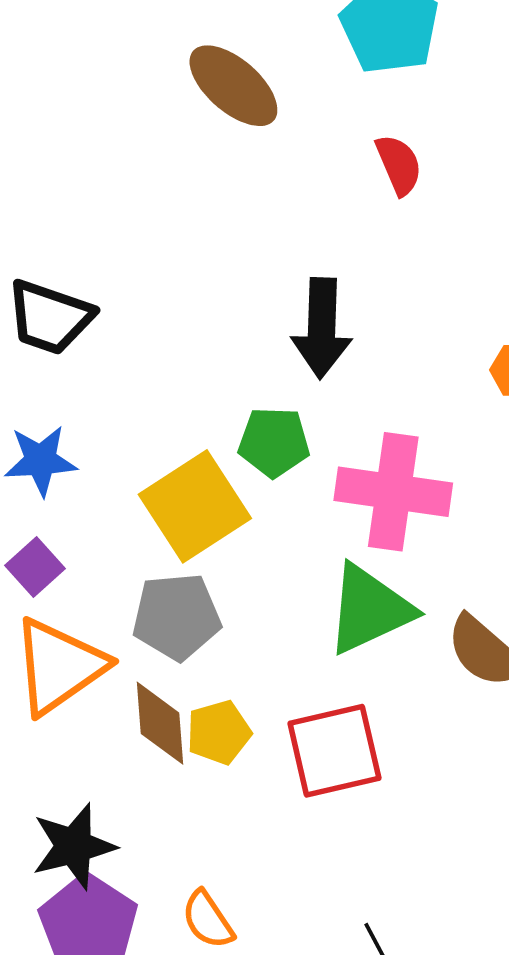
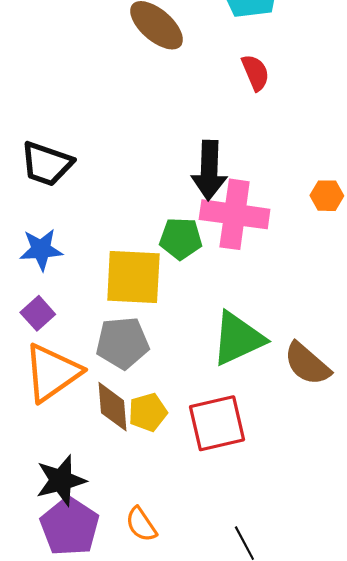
pink cross: (393, 492) -> (235, 214), moved
yellow square: (195, 506) -> (133, 277), turned 36

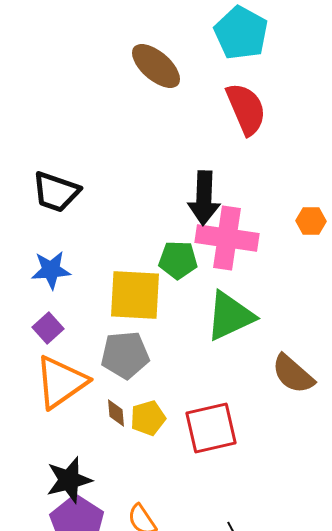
red semicircle: (255, 73) -> (246, 109), size x1.6
green triangle: (238, 339) -> (230, 316), moved
brown diamond: (113, 407) -> (116, 413), size x0.6

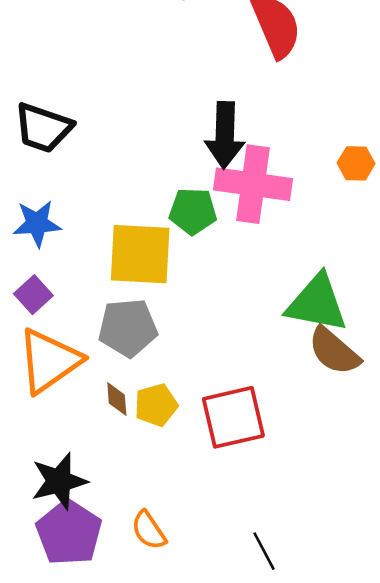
green triangle: (230, 316) -> (317, 303), moved, turned 36

